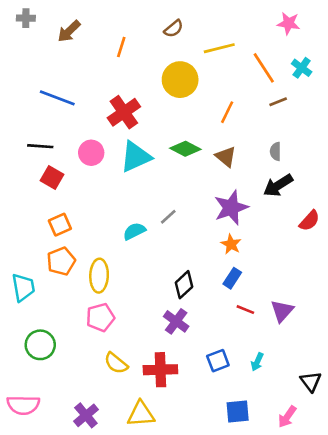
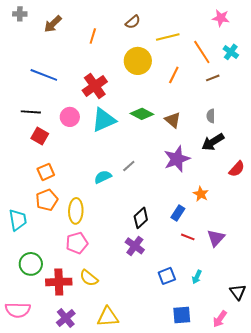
orange line: (227, 112) -> (174, 75), moved
orange star: (231, 244) -> (201, 194), moved
red cross: (160, 370) -> (59, 282), moved

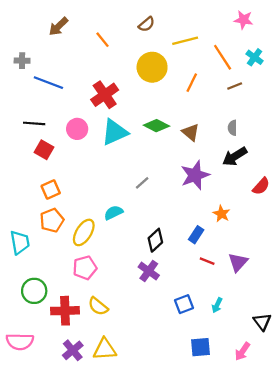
gray cross: (20, 14) -> (22, 61), moved
orange line: (93, 36) -> (102, 40), turned -56
cyan semicircle: (103, 177) -> (113, 213), moved
yellow ellipse: (76, 211) -> (84, 232), turned 30
yellow triangle: (108, 317) -> (105, 349), moved

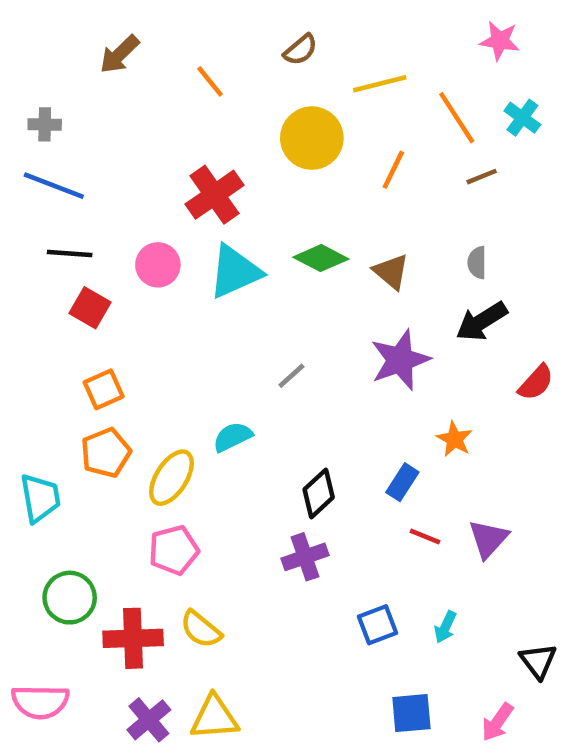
blue line: (48, 83) -> (54, 186), moved
purple cross: (149, 271) -> (305, 557), turned 35

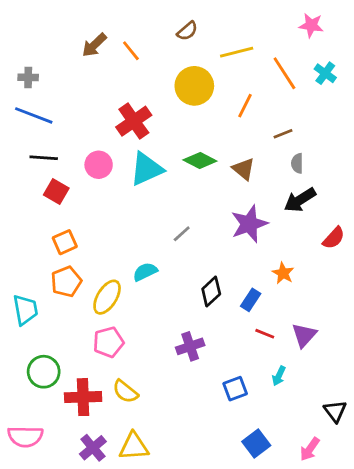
brown arrow: (119, 54) -> (94, 45), moved
brown line: (482, 177) -> (283, 134), moved
black diamond: (319, 493) -> (211, 291), moved
cyan arrow: (445, 627) -> (279, 376), moved
blue square: (411, 713) -> (256, 444), turned -32

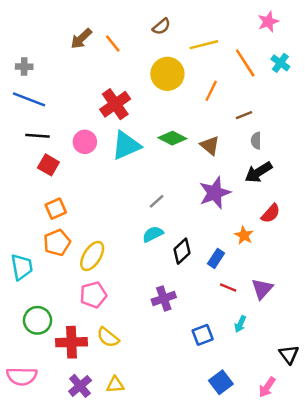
pink star: (311, 25) -> (268, 22), turned -30
red semicircle: (334, 238) -> (271, 213), moved
cyan semicircle: (145, 272) -> (153, 234), moved
yellow triangle: (134, 446) -> (115, 385), size x0.7

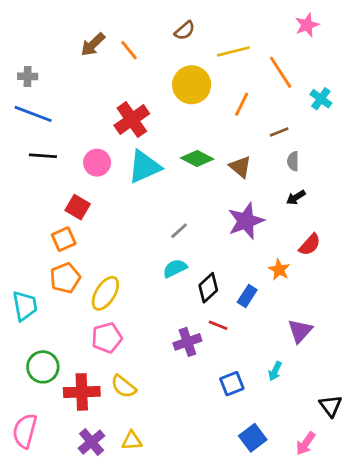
cyan cross: (280, 63) -> (321, 99), moved
red square: (48, 165) -> (78, 207), moved
black arrow: (259, 172) -> (296, 197), size x0.6
red line: (228, 288) -> (218, 325), moved
pink semicircle: (22, 376) -> (25, 431), turned 104

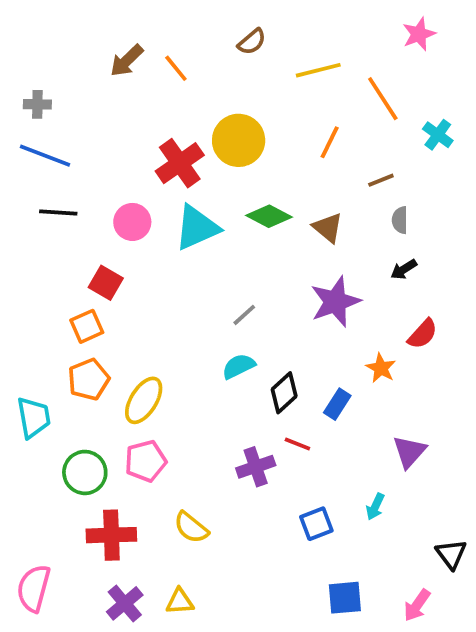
yellow circle: (192, 85) -> (239, 140), moved
green circle: (43, 367) -> (85, 472), moved
yellow semicircle: (123, 386) -> (191, 527), moved
blue square: (253, 438) -> (345, 598), turned 32

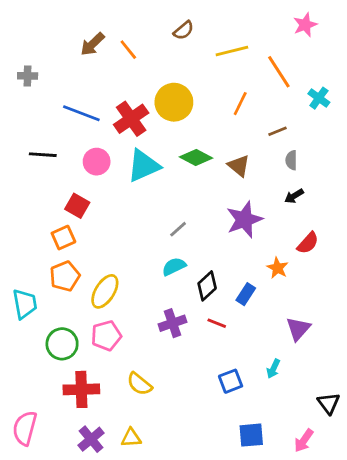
blue line: (45, 156) -> (81, 113), moved
purple cross: (256, 467) -> (173, 323), moved

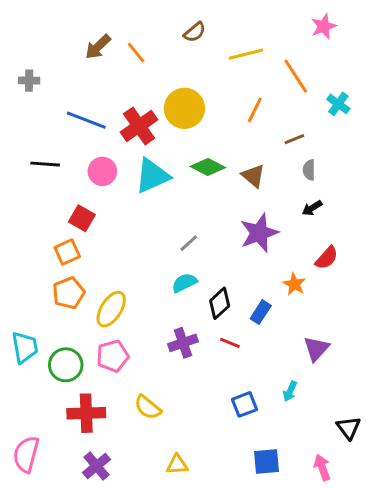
cyan trapezoid: (25, 304) -> (25, 347), moved
yellow triangle: (131, 438) -> (177, 464), moved
pink arrow: (304, 441) -> (322, 467), turned 125

